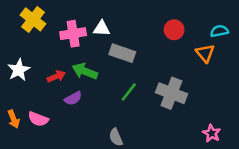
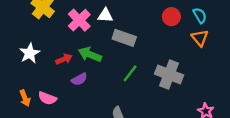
cyan semicircle: (219, 31) -> (200, 15), moved, turned 70
pink cross: (73, 34) -> (79, 20), turned -35

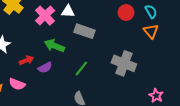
red arrow: (64, 59) -> (26, 60), moved
green line: (130, 73) -> (81, 69), moved

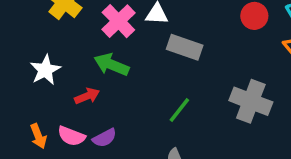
green arrow: (54, 46) -> (111, 65), moved
purple semicircle: (45, 68) -> (105, 138), moved

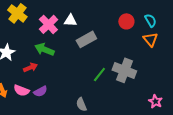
gray rectangle: (185, 47) -> (86, 39), turned -48
green line: (179, 110) -> (99, 74), moved

